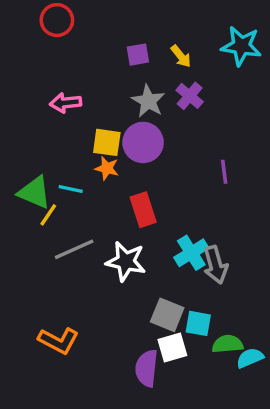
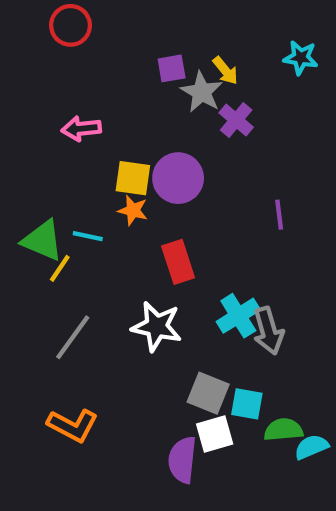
cyan star: (241, 46) -> (301, 58), size x0.7
gray star: (148, 101) -> (202, 92), moved
gray line: (74, 249) -> (73, 337), moved, turned -30

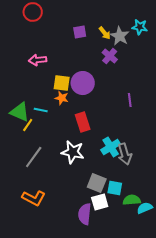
gray star: (202, 92) -> (120, 36), moved

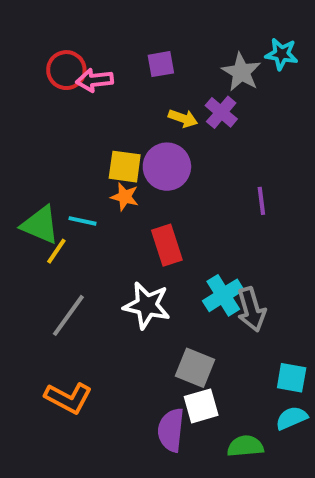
red circle: (33, 12) -> (66, 70), moved
yellow arrow: (105, 33) -> (183, 118), moved, turned -32
pink arrow: (38, 60) -> (95, 80), moved
cyan square: (115, 188) -> (292, 378), moved
green semicircle: (132, 200) -> (245, 446), moved

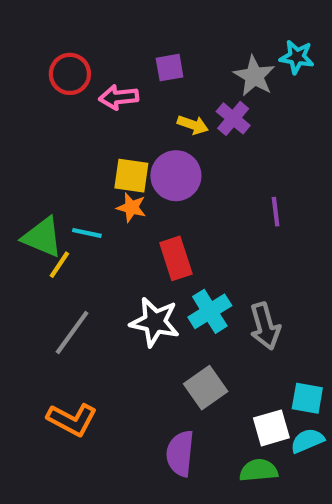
pink arrow: (95, 80) -> (119, 97), moved
cyan cross: (223, 295) -> (210, 311), moved
gray square: (195, 368) -> (206, 388), turned 33
white square: (201, 406) -> (271, 428), moved

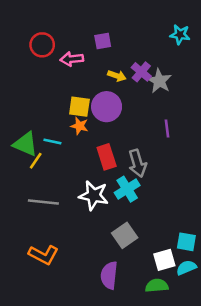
gray star: (254, 76) -> (159, 81), moved
gray arrow: (265, 326) -> (137, 163), moved
gray line: (72, 333) -> (43, 202), turned 60

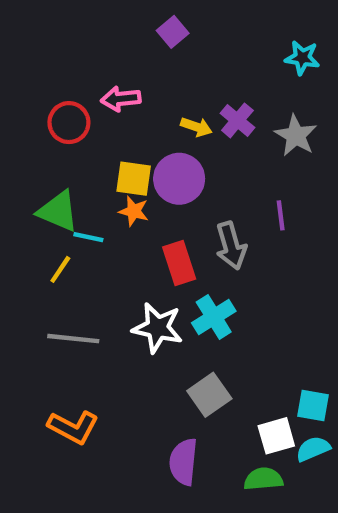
purple square: (103, 41) -> (173, 32), moved, turned -30
red circle: (42, 45) -> (69, 123), moved
gray star: (159, 81) -> (296, 136), moved
green triangle: (25, 144) -> (58, 211), moved
gray arrow: (137, 163) -> (231, 246), moved

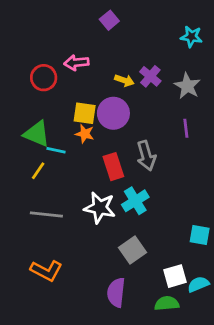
purple line: (281, 215) -> (186, 128), moved
cyan square: (313, 406) -> (200, 235), moved

